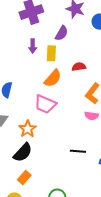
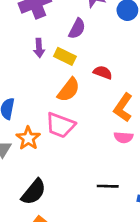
yellow rectangle: (51, 53) -> (65, 56), turned -63
red semicircle: (79, 67) -> (103, 72), turned 32
orange star: (28, 129) -> (28, 138), moved

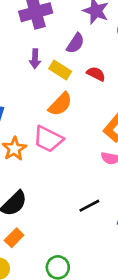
red semicircle: (103, 72) -> (96, 74), moved
black line: (108, 186) -> (89, 206), turned -35

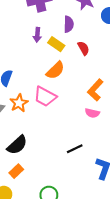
purple semicircle: (75, 43) -> (69, 24), turned -35
red semicircle: (96, 74) -> (83, 48), turned 32

